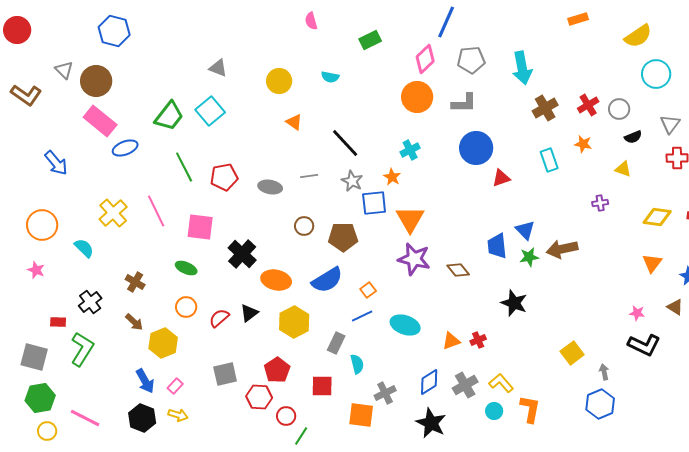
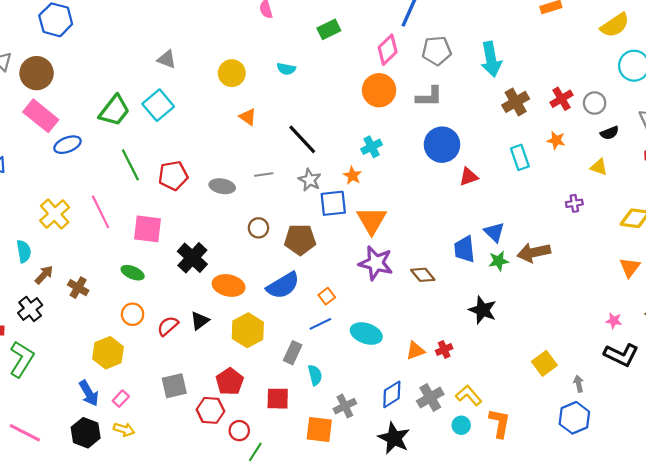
cyan semicircle: (84, 248) -> (24, 251), turned 35
brown arrow: (134, 322) -> (44, 275), moved, turned -90

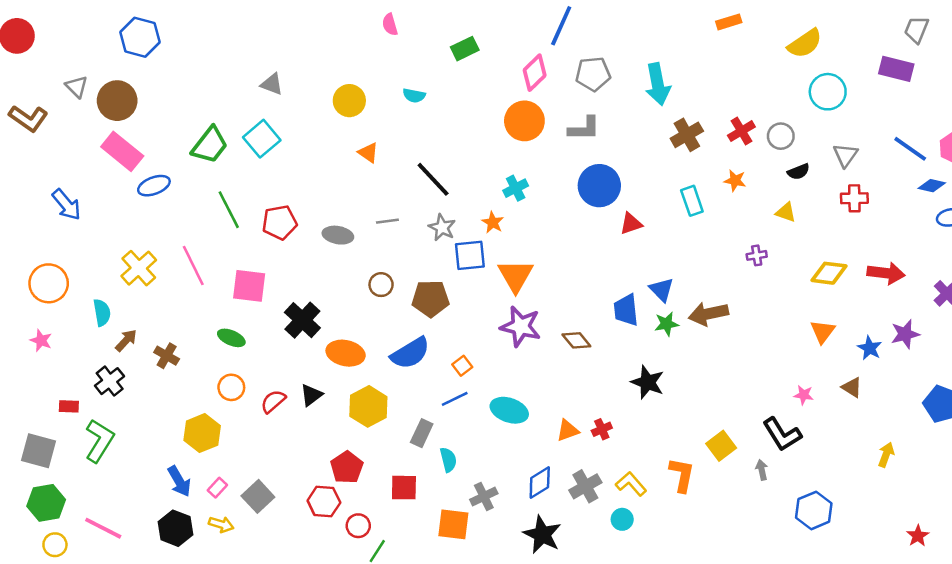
black L-shape: (621, 355) -> (782, 434), moved, turned 32
gray square: (174, 386) -> (258, 496), moved, turned -30
blue hexagon: (574, 418) -> (814, 510), moved
orange L-shape: (500, 423) -> (682, 475), moved

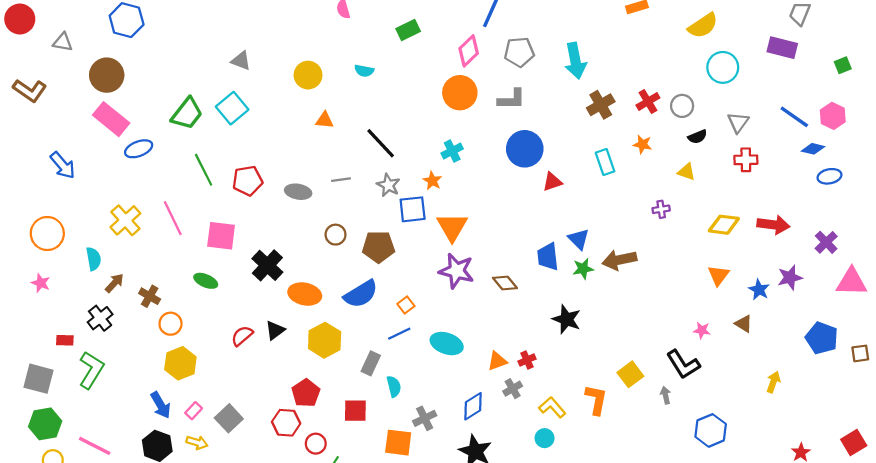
gray triangle: (77, 87) -> (63, 42), moved, turned -35
orange triangle: (368, 153) -> (325, 120), turned -30
orange circle: (231, 387) -> (171, 324), moved
gray cross: (585, 486) -> (513, 389), moved, size x0.7

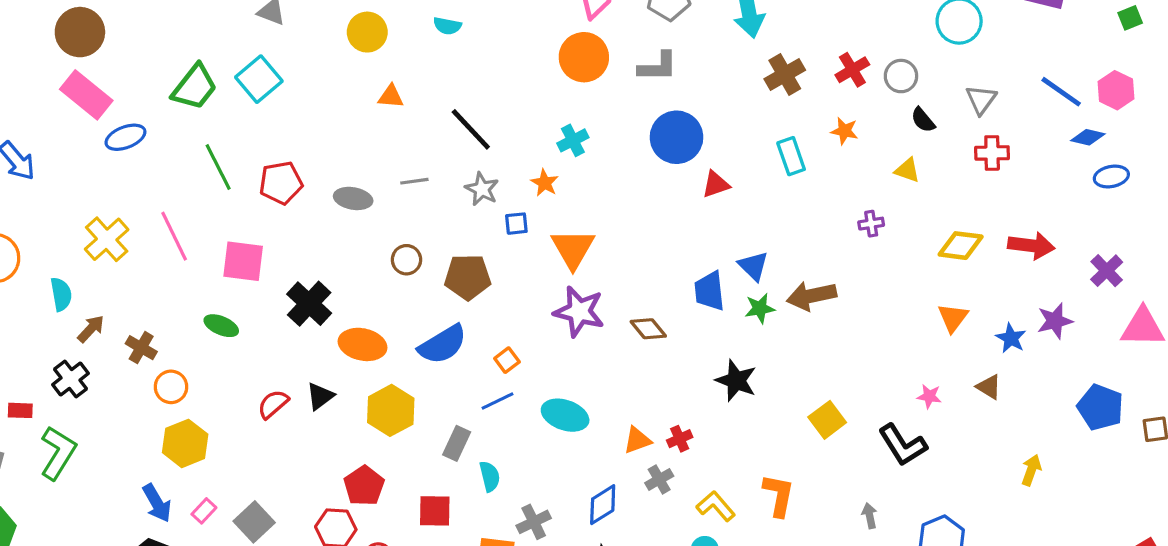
black semicircle: (697, 137) -> (923, 120), turned 72
blue square: (413, 209) -> (516, 224), size x0.6
yellow square: (630, 374) -> (827, 420), moved
gray arrow: (666, 395) -> (870, 516), moved

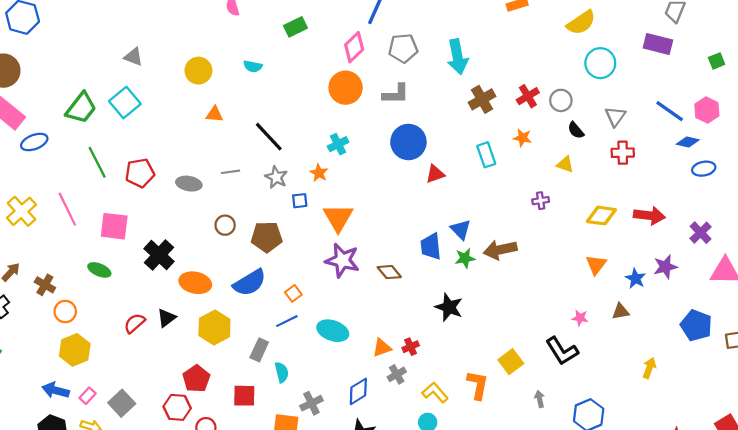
brown triangle: (989, 387) -> (621, 311), turned -42
yellow square: (827, 420) -> (511, 362), moved
blue arrow: (157, 503) -> (56, 390), turned 135

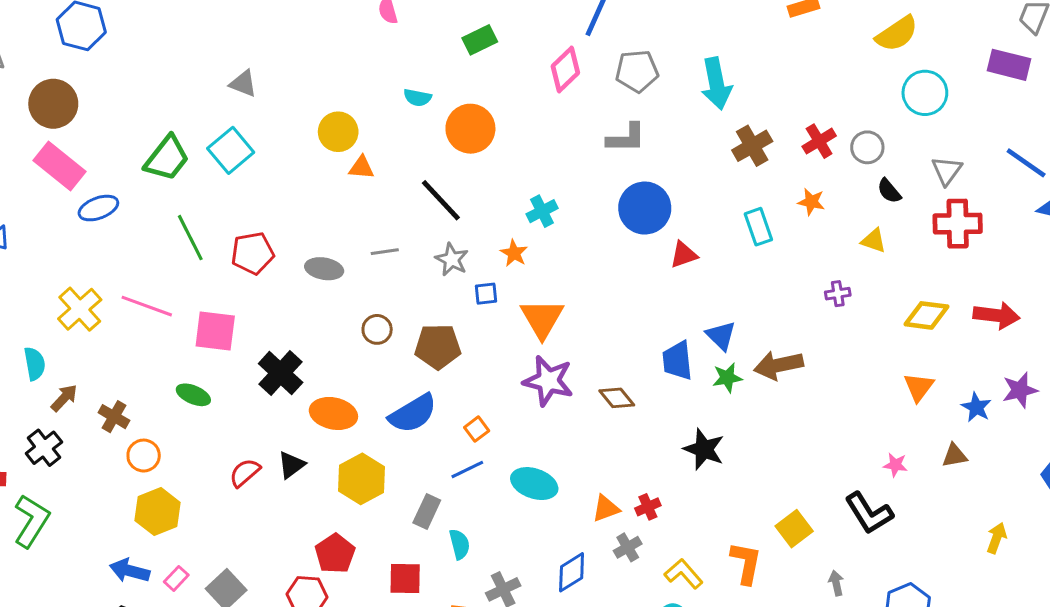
yellow circle: (198, 71) -> (338, 132), moved
orange circle: (346, 88) -> (470, 129), moved
red cross: (623, 153) -> (958, 224), size x1.4
pink line: (67, 209) -> (147, 306), turned -44

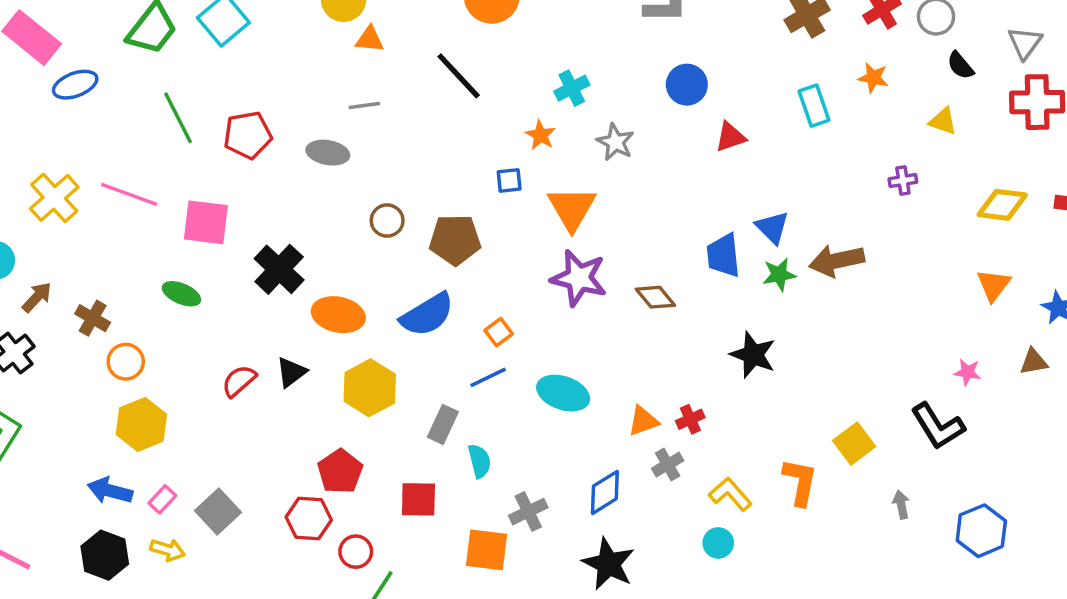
blue circle: (645, 208) -> (687, 85), size x0.7
gray line: (385, 252) -> (364, 106), moved
gray star: (452, 259) -> (615, 142), moved

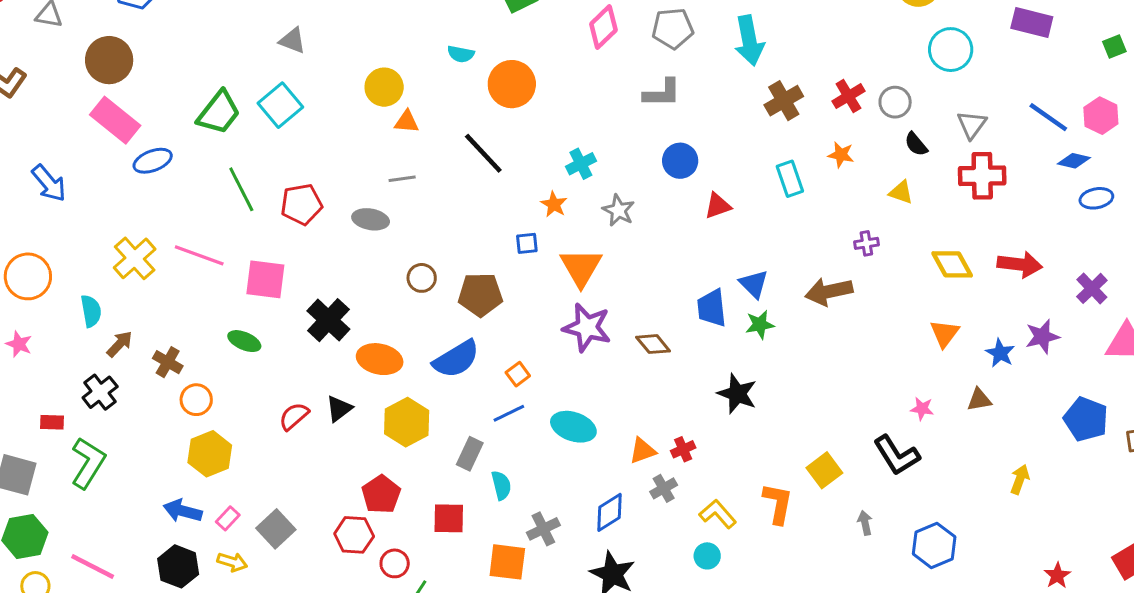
yellow diamond: (1002, 205) -> (952, 264), turned 54
brown arrow: (837, 261) -> (829, 291), moved

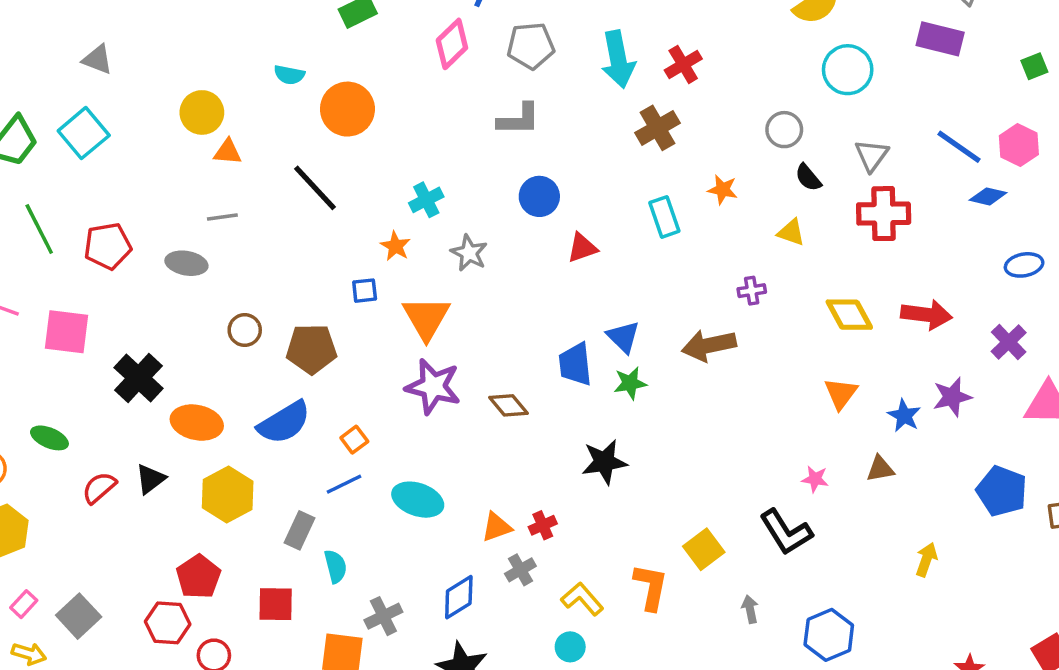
red cross: (848, 96) -> (683, 65), moved
blue ellipse: (1096, 198) -> (1024, 265), moved
green ellipse: (244, 341) -> (49, 438), moved
black star: (737, 394) -> (604, 462), turned -30

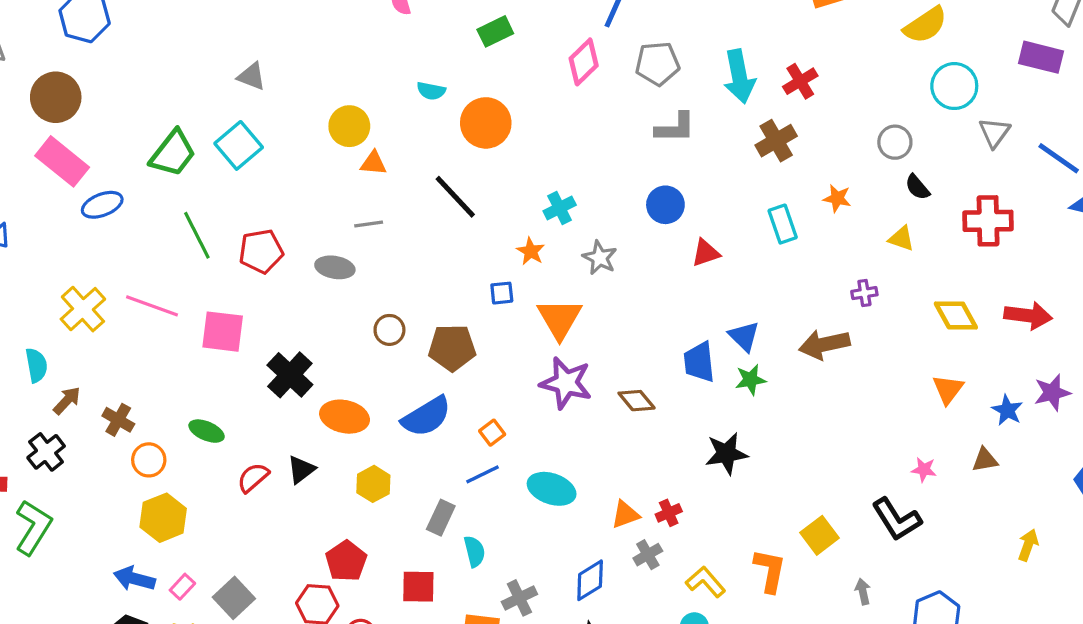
gray L-shape: (519, 119) -> (675, 128), moved
gray triangle: (872, 155) -> (994, 133), moved
yellow hexagon: (228, 494) -> (373, 484), size x0.7

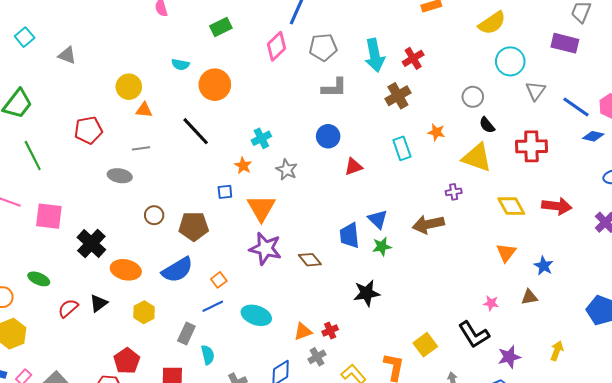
cyan square: (239, 145) -> (25, 37), moved, size x0.7
yellow triangle: (901, 238) -> (477, 158), size x1.8
red pentagon: (261, 251) -> (88, 130), moved
purple star: (1052, 393) -> (509, 357), moved

